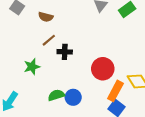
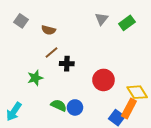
orange rectangle: (115, 91) -> (129, 108), moved
green semicircle: (56, 95) -> (59, 105), turned 42

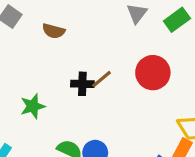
brown line: (52, 52) -> (102, 79), moved
red circle: (103, 80) -> (153, 73), moved

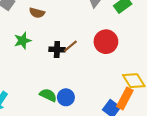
green star: (33, 106) -> (22, 41), moved

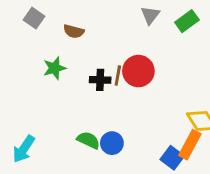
red circle: (106, 42) -> (138, 71), moved
brown line: (70, 46) -> (118, 75), turned -40

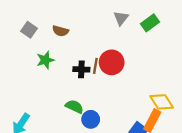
gray square: (34, 18) -> (29, 30), moved
green semicircle: (88, 140) -> (74, 107), moved

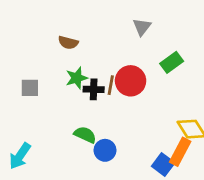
green rectangle: (150, 23) -> (172, 62), moved
gray square: (29, 30) -> (30, 88), moved, turned -35
green star: (45, 60) -> (77, 78), moved

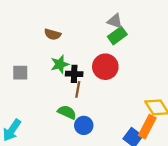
gray triangle: (142, 27) -> (115, 21), turned -49
green rectangle: (172, 62) -> (117, 36), moved
brown line: (111, 85) -> (78, 89), moved

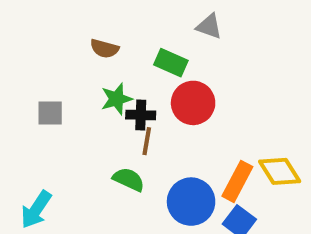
green rectangle: (117, 36) -> (171, 63), moved, turned 60
blue circle: (84, 125) -> (191, 202), moved, size x1.5
orange rectangle: (147, 127) -> (237, 181), moved

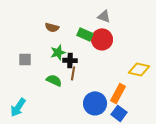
red circle: (193, 103) -> (102, 39), moved
yellow diamond: (280, 171) -> (139, 69), moved, turned -45
green semicircle: (129, 179) -> (54, 80), moved

